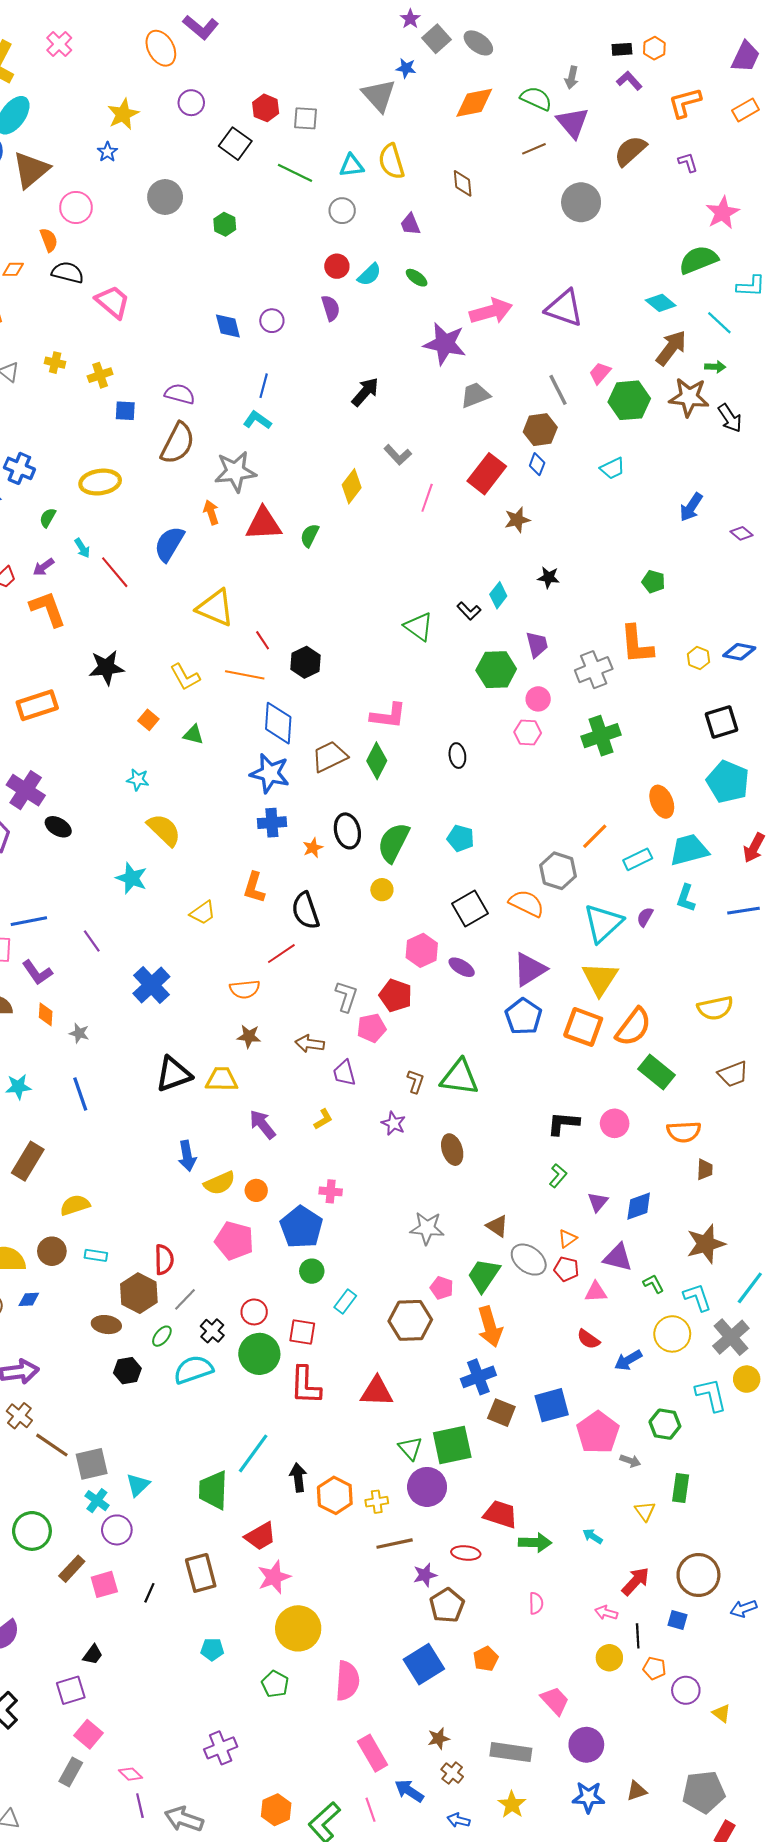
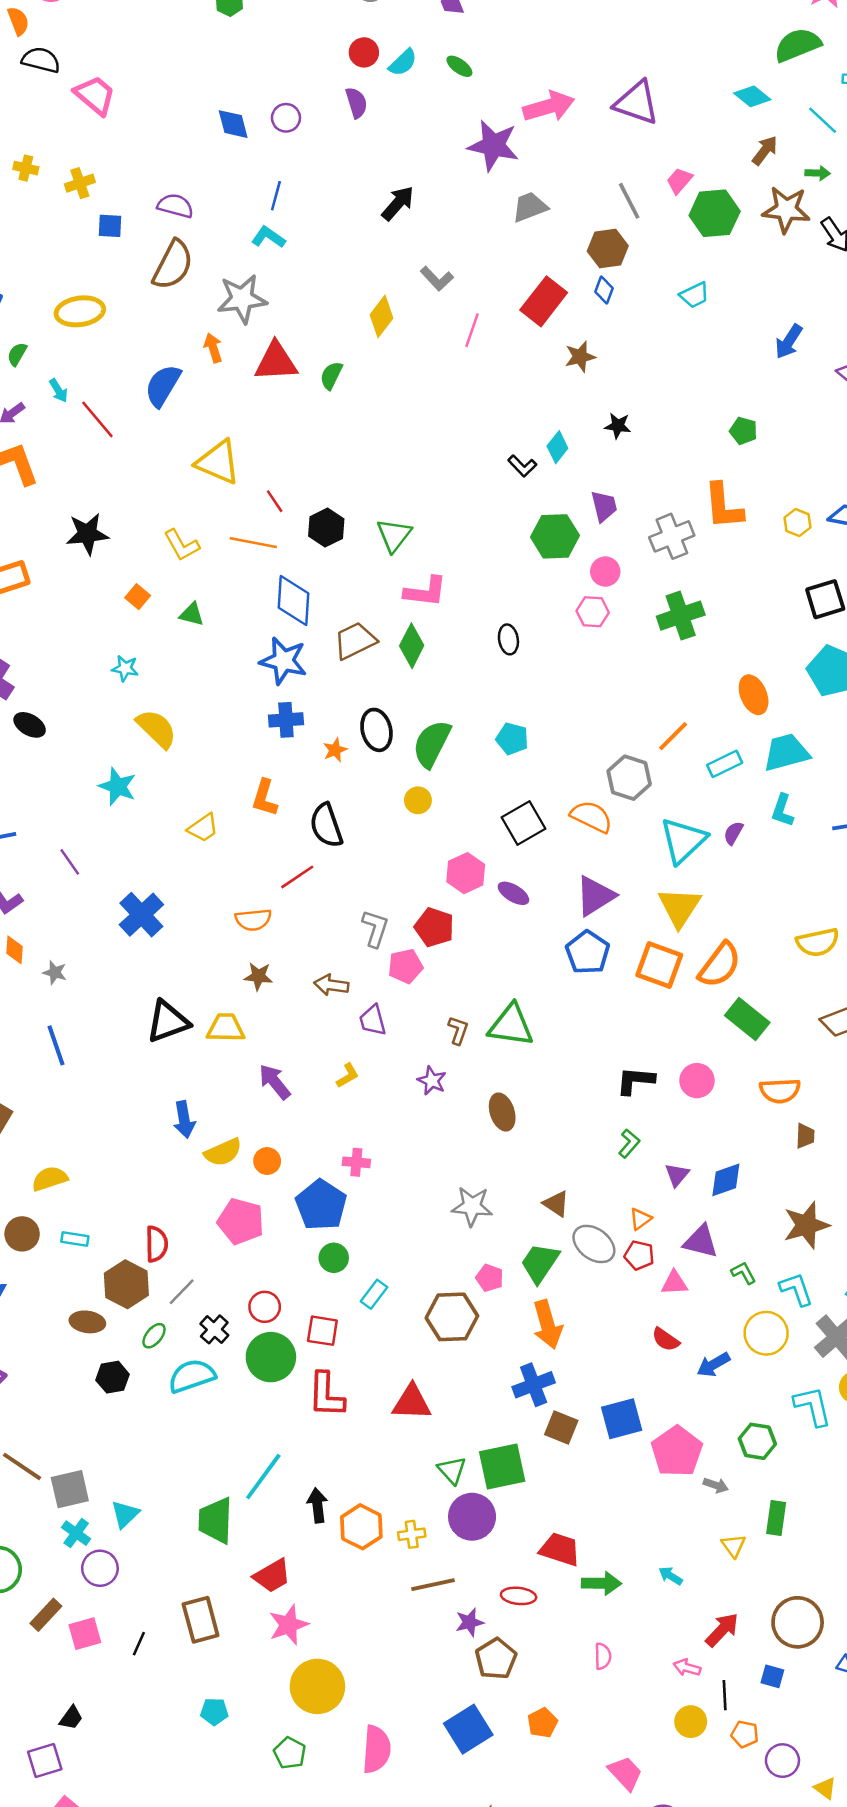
brown arrow: (671, 348) -> (765, 150), size x0.7
green triangle: (419, 627) -> (394, 535), moved, turned 32

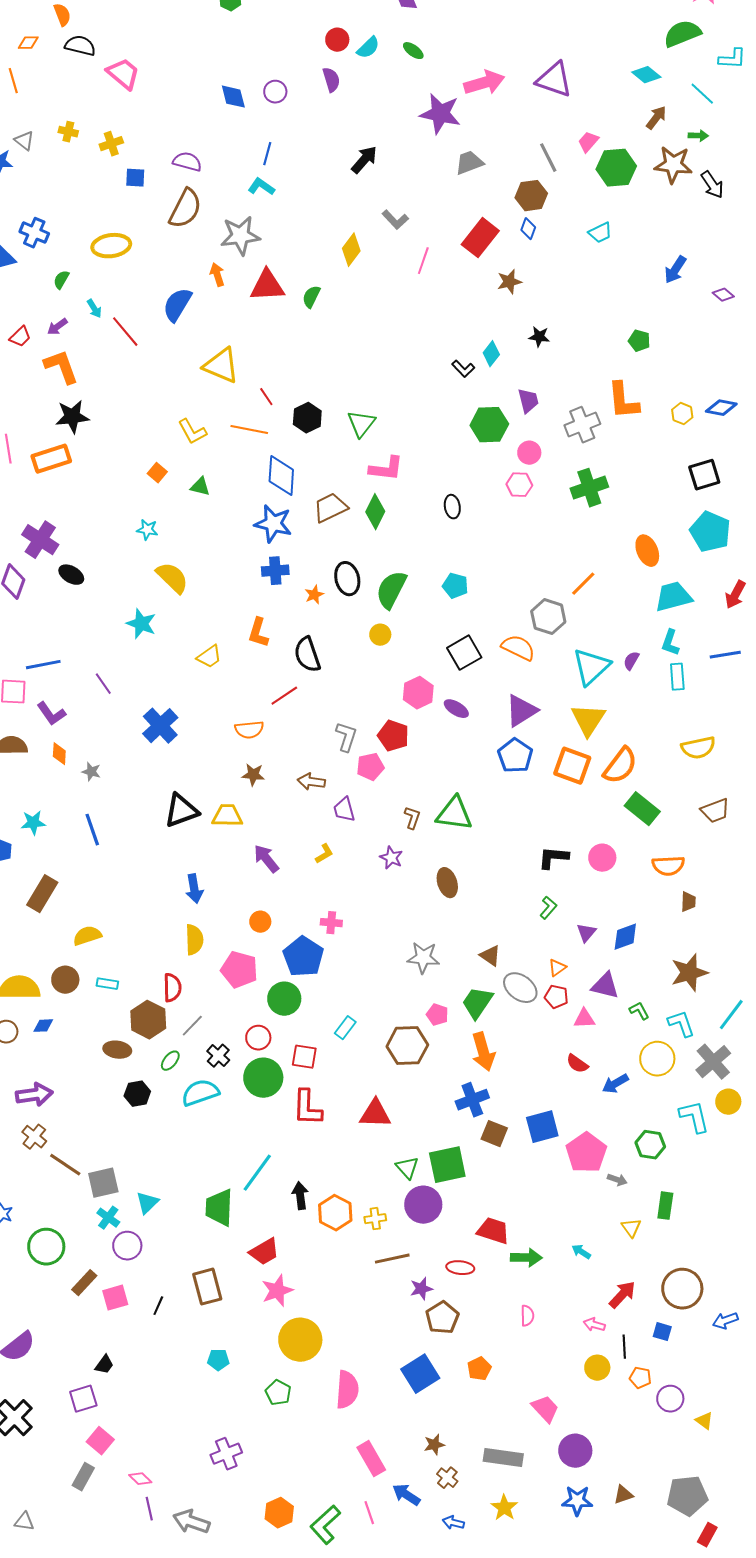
black star: (87, 534) -> (72, 417), moved
cyan rectangle: (725, 764) -> (677, 677), moved, turned -68
yellow semicircle: (223, 1152) -> (194, 940), moved, turned -68
green circle: (334, 1258) -> (284, 999), moved, size x1.4

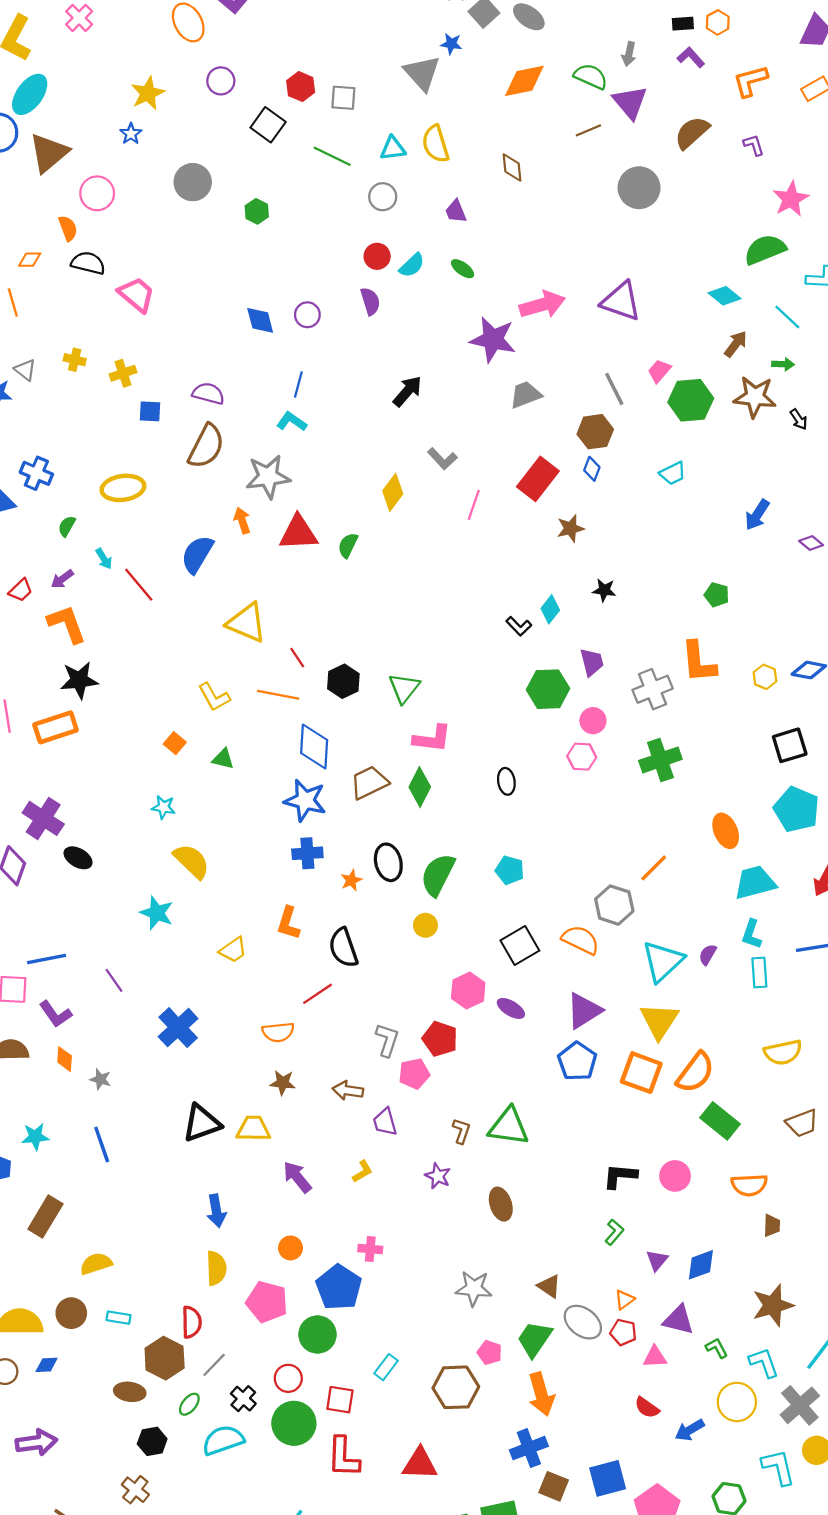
black arrow: (712, 185) -> (799, 419), size x0.7
brown cross: (34, 1137) -> (135, 1490), moved

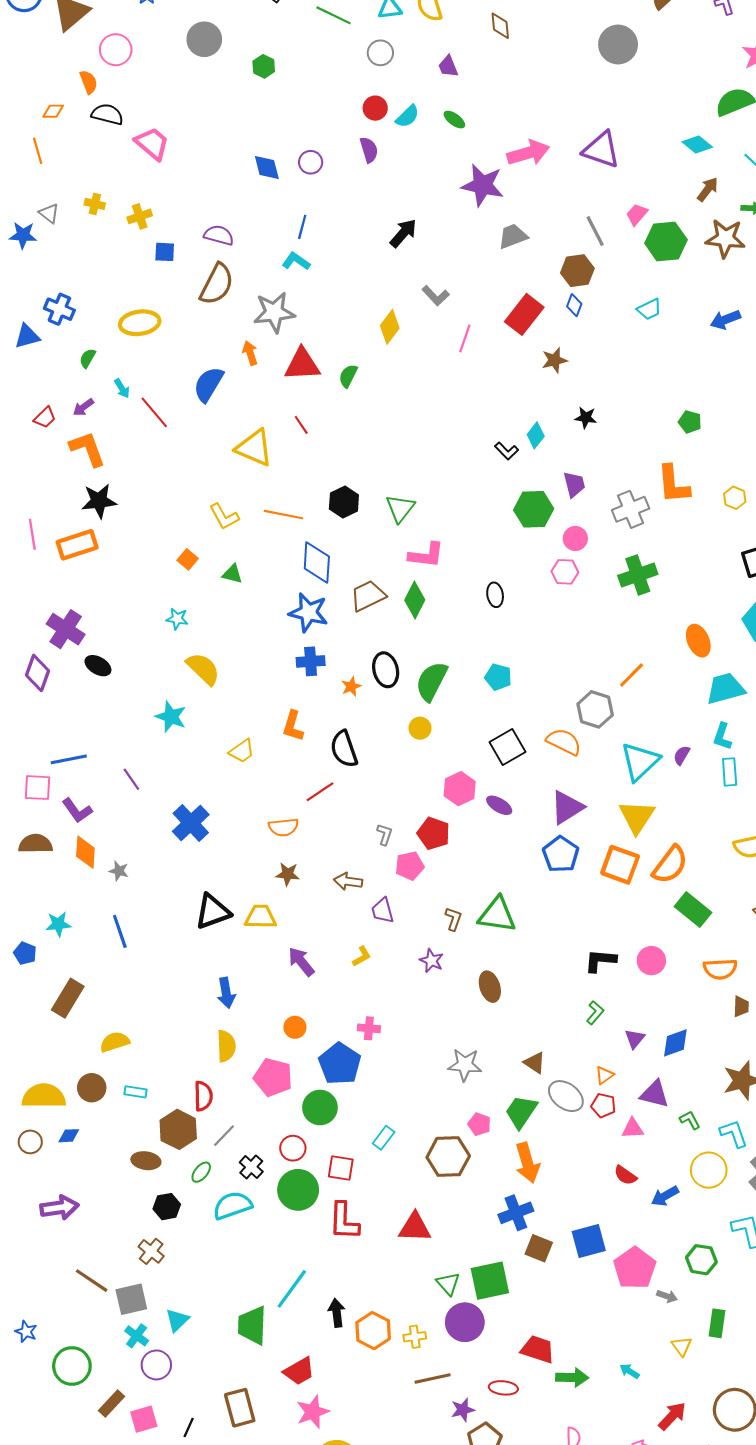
blue arrow: (757, 515) -> (725, 320), moved, turned 36
red line: (297, 658) -> (301, 425), moved
gray L-shape: (387, 1040) -> (385, 834), size x0.7
orange diamond: (65, 1059) -> (85, 852), size x1.4

